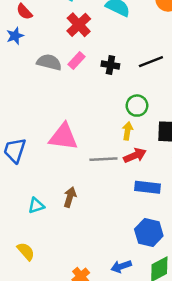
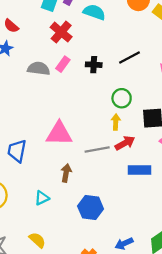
brown arrow: (70, 197) -> (66, 173), moved
blue hexagon: (149, 233) -> (91, 207), moved

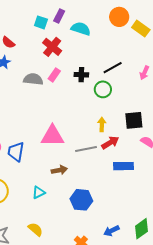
green circle: (122, 98) -> (103, 89), moved
brown arrow: (66, 173) -> (59, 170), turned 70

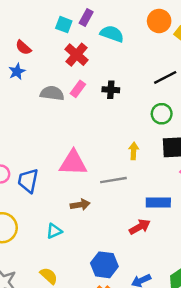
black line: (113, 68) -> (165, 77), moved
green circle: (103, 89) -> (162, 114), moved
red arrow: (110, 143) -> (140, 227), moved
blue hexagon: (81, 200) -> (104, 265), moved

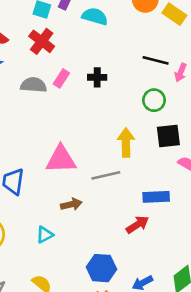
red cross: (77, 55) -> (42, 41), moved
black line: (165, 77) -> (156, 60), turned 45
yellow arrow: (134, 151) -> (126, 142), size x1.5

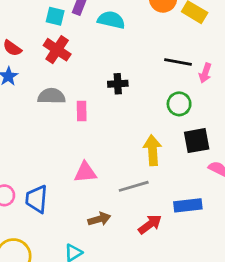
pink rectangle: (61, 78) -> (82, 111), moved, turned -30
pink triangle: (61, 159) -> (85, 172), size x0.7
red arrow: (137, 225) -> (150, 224), moved

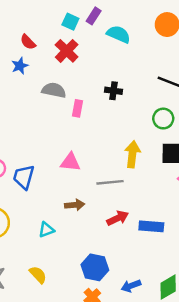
blue rectangle: (188, 205) -> (151, 226), moved

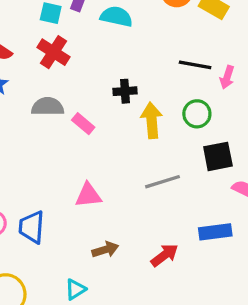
pink rectangle: (78, 108) -> (83, 124), turned -49
yellow arrow: (132, 154) -> (152, 120), moved
gray line: (110, 182) -> (163, 182), moved
blue rectangle: (151, 226) -> (215, 232), moved

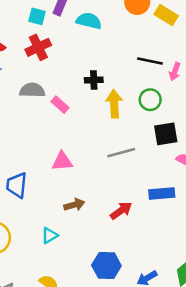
red cross: (53, 52) -> (38, 47), turned 30

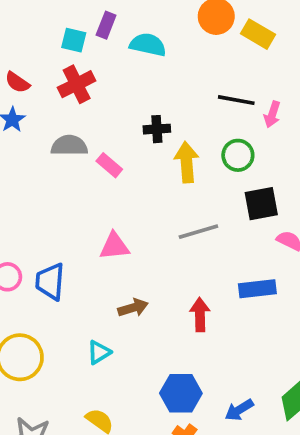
red arrow: (121, 211) -> (200, 315), turned -55

